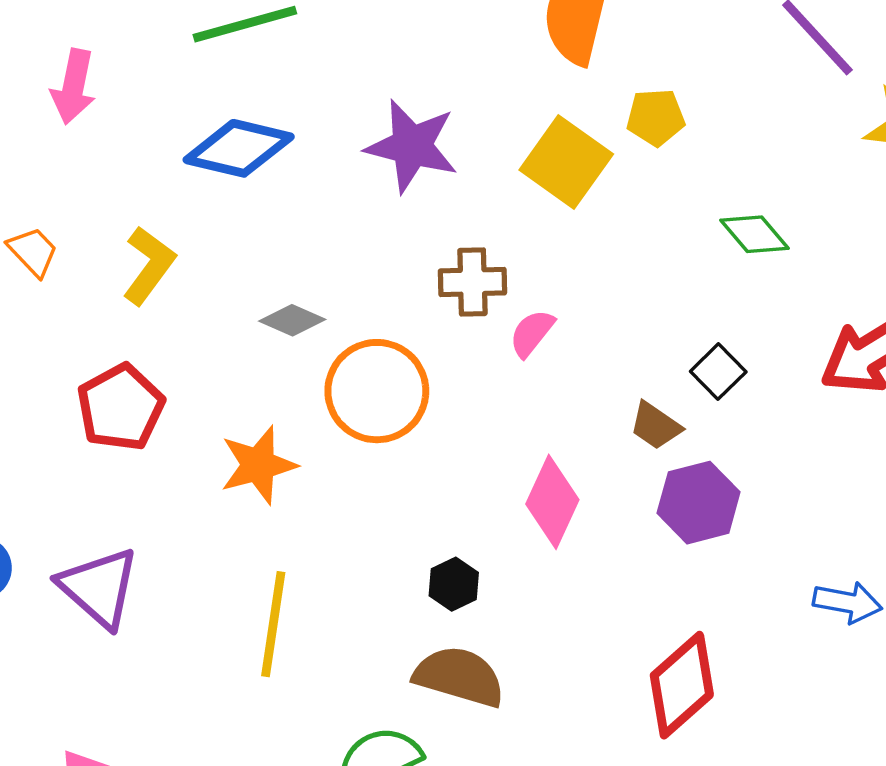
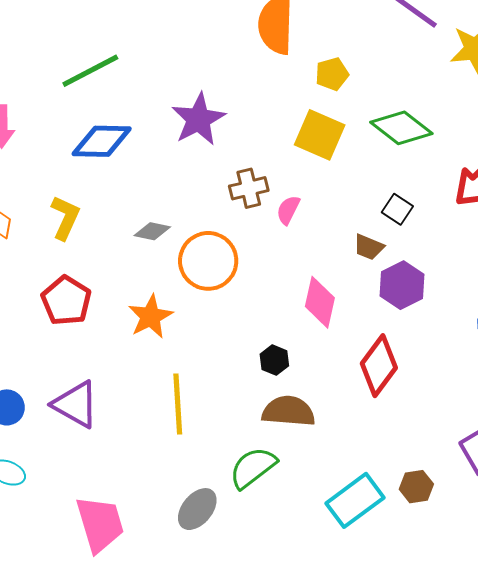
purple star: (412, 146) -> (198, 119), turned -30
yellow square: (566, 162) -> (320, 135), moved
green diamond: (755, 234) -> (401, 128), size x1.5
red diamond: (682, 685) -> (379, 366), moved

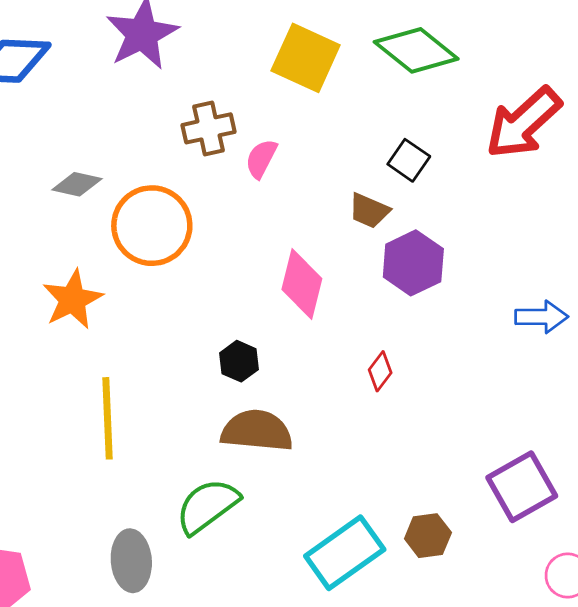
red diamond: (379, 366) -> (380, 371), size x0.5
gray ellipse: (197, 509) -> (131, 561), turned -45

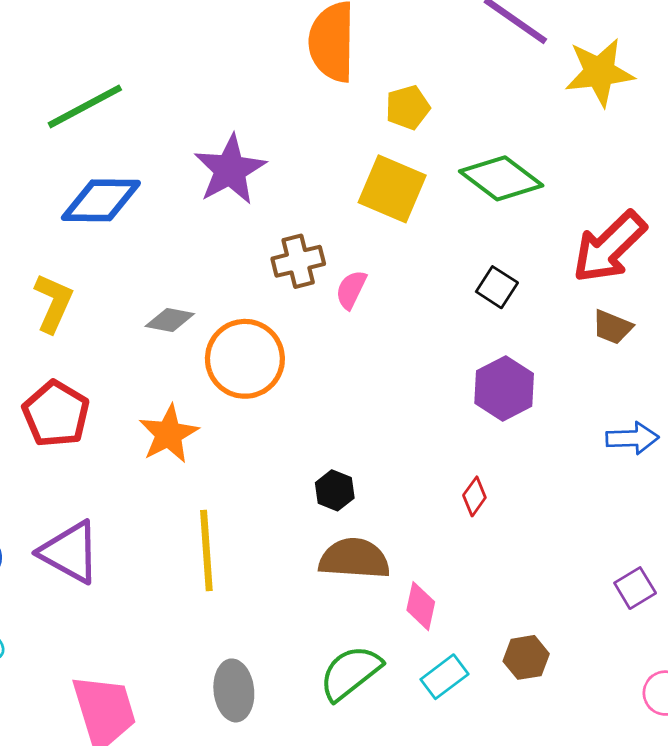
brown trapezoid: (369, 211) -> (612, 327), moved
pink diamond: (302, 284) -> (421, 606), moved, size x0.7
purple square: (522, 487) -> (635, 588), moved, size x0.6
green semicircle: (207, 506) -> (350, 673), moved
cyan rectangle: (345, 553) -> (444, 677), size x0.6

